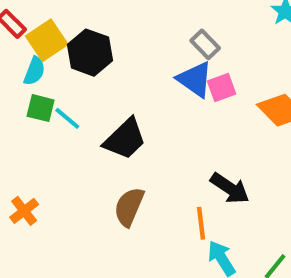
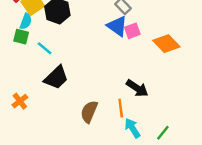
green square: (41, 108) -> (21, 37), moved
black trapezoid: (125, 139) -> (56, 78), moved
brown semicircle: (129, 207) -> (89, 112), moved

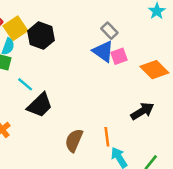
cyan line: (45, 48) -> (25, 84), moved
black arrow: (137, 88) -> (142, 111), moved, turned -65

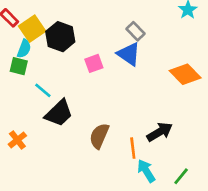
pink square: (119, 56) -> (94, 63), moved
black arrow: (142, 111) -> (160, 132), moved
brown semicircle: (74, 140) -> (99, 136), moved

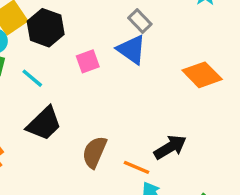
cyan line: (43, 90) -> (32, 78), moved
orange line: (133, 148) -> (137, 167), turned -60

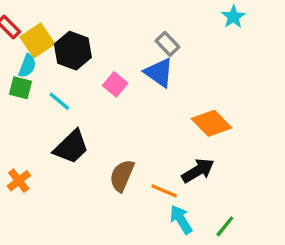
pink square: (88, 61) -> (115, 84), turned -30
orange diamond: (202, 75) -> (211, 123), moved

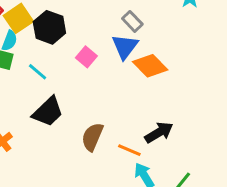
blue triangle: (159, 73) -> (125, 47), turned 32
orange diamond: (211, 123) -> (150, 66), moved

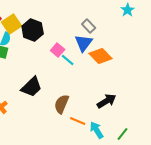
cyan line: (38, 72) -> (68, 60), moved
orange line: (129, 150) -> (78, 121), moved

